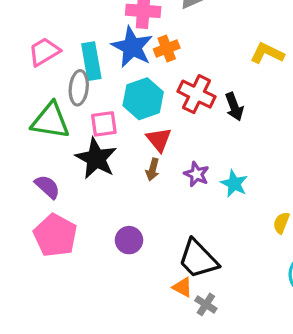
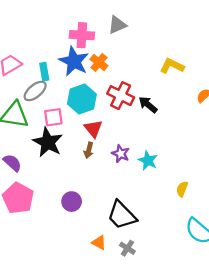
orange cross: (167, 49) -> (99, 63), turned -30
cyan rectangle: (91, 61) -> (44, 72), size x0.7
gray ellipse: (79, 88) -> (35, 91), turned 45
black arrow: (234, 107) -> (148, 105), turned 150
orange triangle: (182, 287) -> (99, 243), moved

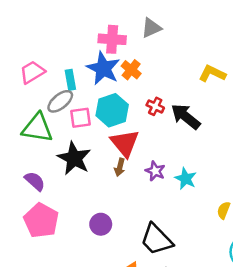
red cross: (121, 96) -> (155, 106), size x0.6
black arrow: (148, 105) -> (186, 117), size x1.4
pink square: (53, 117) -> (80, 118), moved
red triangle: (93, 129) -> (125, 143), size x1.4

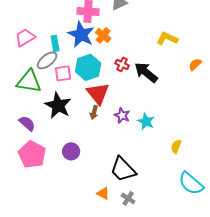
purple circle: (101, 224) -> (71, 151), moved

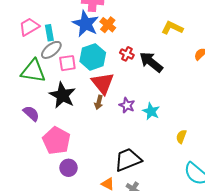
cyan rectangle: (55, 43) -> (49, 33), moved
purple circle: (71, 151) -> (68, 168), moved
pink pentagon: (32, 154) -> (56, 141), moved
black trapezoid: (123, 169) -> (128, 160), turned 112

